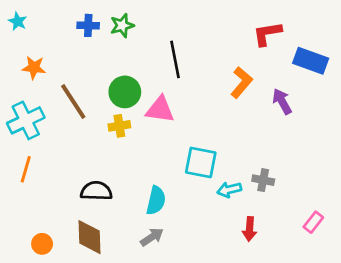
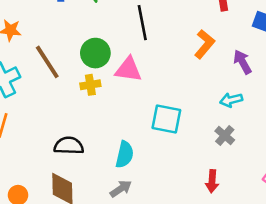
gray cross: (263, 180) -> (225, 135), turned 30
cyan arrow: (229, 190) -> (231, 100), moved

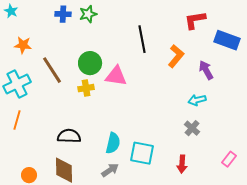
black line: (142, 23) -> (142, 39), moved
cyan square: (166, 119) -> (142, 153), moved

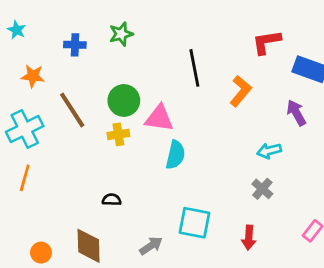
blue cross: (63, 14) -> (75, 45), moved
purple arrow: (206, 70) -> (296, 113), moved
black semicircle: (69, 136) -> (112, 200), moved, size x0.6
cyan semicircle: (113, 143) -> (175, 155), moved

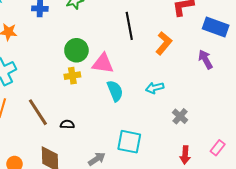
brown line: (72, 110) -> (38, 112), moved
cyan arrow: (269, 151) -> (155, 88), moved
cyan semicircle: (175, 155) -> (115, 91), turned -35
red arrow: (249, 238) -> (185, 155), moved

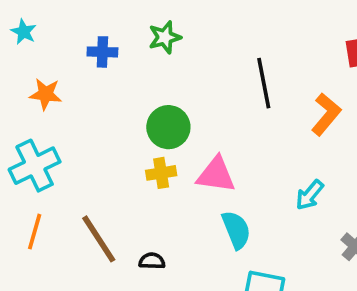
pink triangle: (103, 63) -> (216, 175), moved
cyan arrow: (155, 88) -> (310, 195), turned -36
cyan semicircle: (115, 91) -> (236, 230), moved

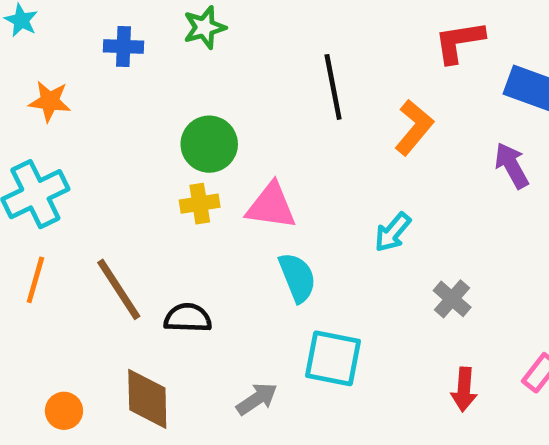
black semicircle: (152, 261) -> (188, 318), size x1.4

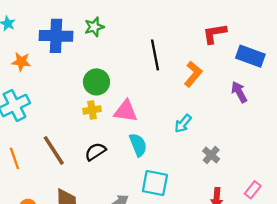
blue cross: (123, 46) -> (56, 36), size x1.8
orange line: (35, 280) -> (14, 158), moved, turned -35
black semicircle: (188, 318) -> (95, 152), moved, turned -35

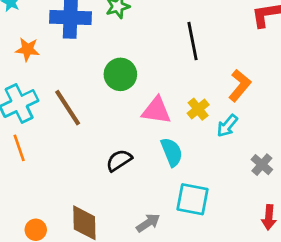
orange L-shape: (193, 74) -> (240, 85), moved
yellow cross: (92, 110) -> (198, 109), moved, turned -30
brown line: (54, 150) -> (68, 108), moved
orange line: (14, 158) -> (19, 148), moved

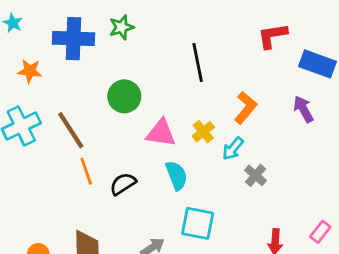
orange line: (19, 148) -> (86, 171), moved
gray cross: (262, 165) -> (255, 175), moved

